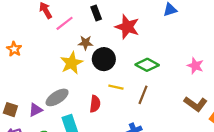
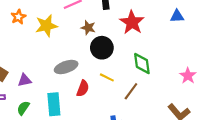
yellow star: (72, 63) -> (46, 26), moved
green diamond: (147, 65) -> (142, 64), turned 40
gray ellipse: (57, 97) -> (66, 67), moved

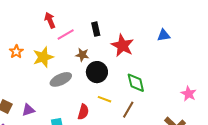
gray ellipse: (66, 67) -> (61, 79), moved
pink star: (188, 76) -> (189, 94), moved

